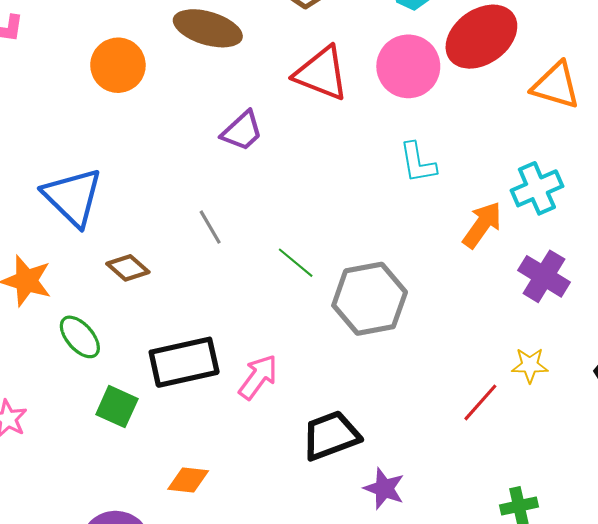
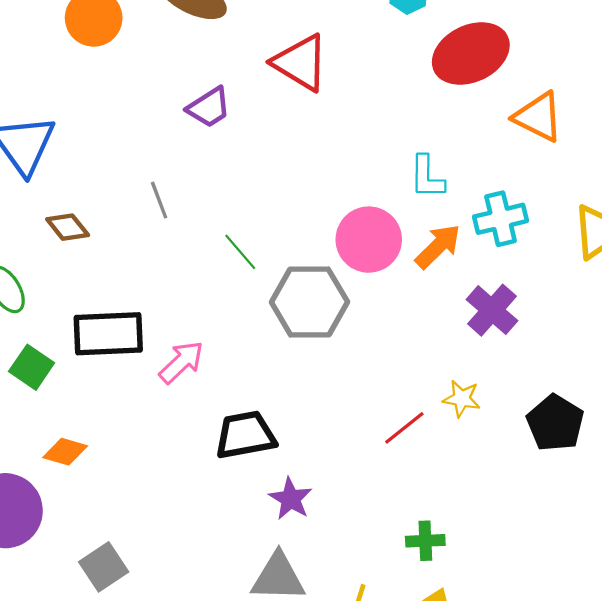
pink circle: (408, 66) -> (369, 240), moved
cyan L-shape: (418, 163) -> (427, 177), moved
orange diamond: (188, 480) -> (65, 452), moved

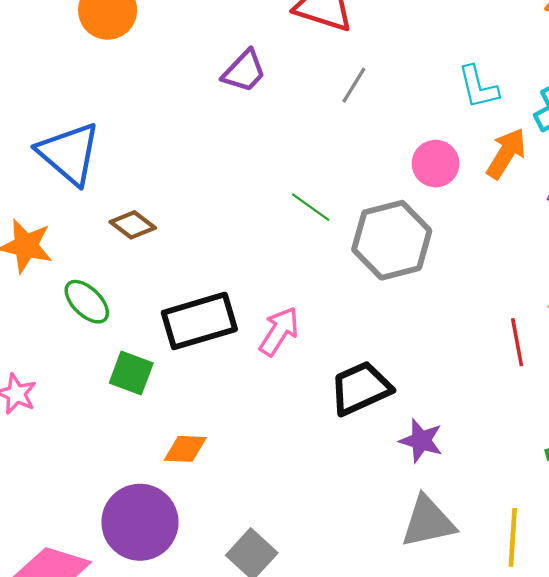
gray line: (159, 200) -> (354, 85), moved, turned 66
pink circle: (369, 240) -> (436, 164), size x0.7
red line: (404, 428) -> (517, 342), turned -48

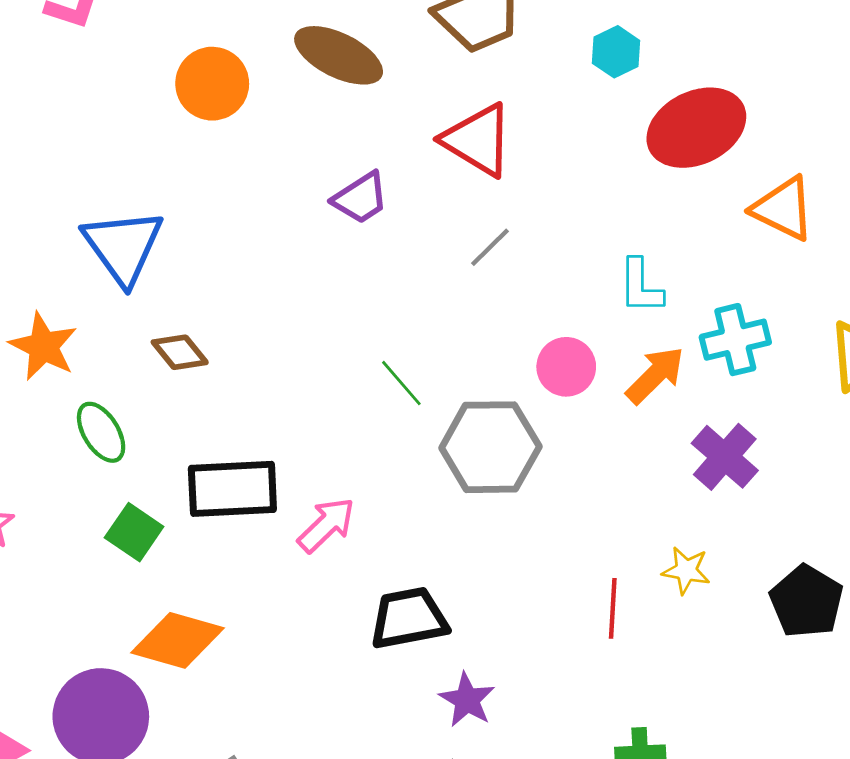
orange diamond: (185, 449) -> (178, 640), size x1.6

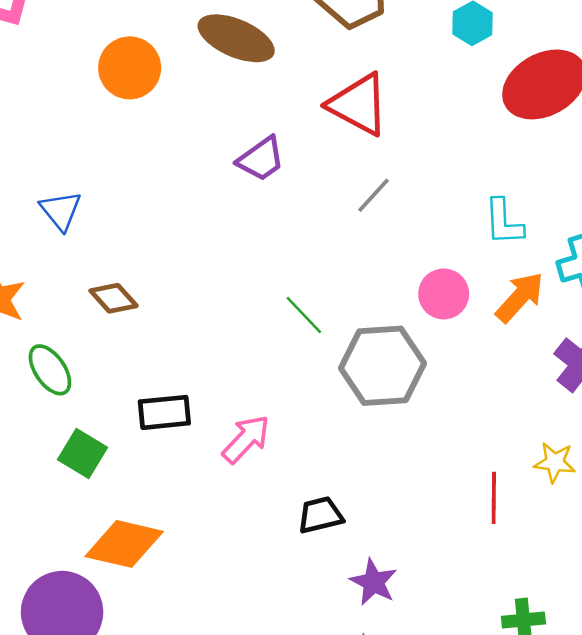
blue triangle: (123, 247) -> (61, 211), size x0.6
black rectangle: (232, 489) -> (164, 412), size x0.7
black trapezoid: (409, 618) -> (320, 515), size x0.7

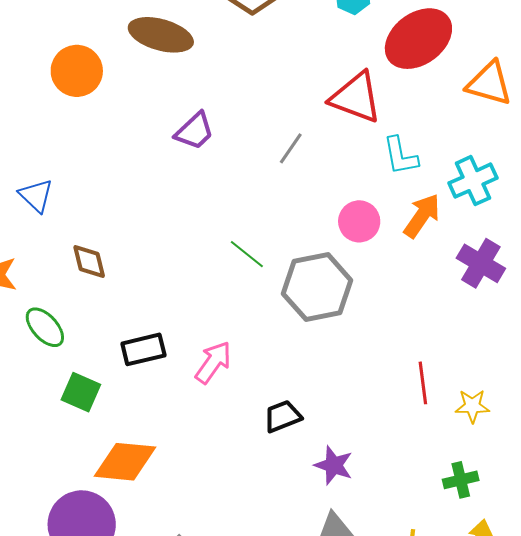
red triangle: (358, 104) -> (356, 97), moved
brown diamond: (114, 298) -> (89, 261), turned 36
yellow star: (555, 462) -> (472, 406), moved

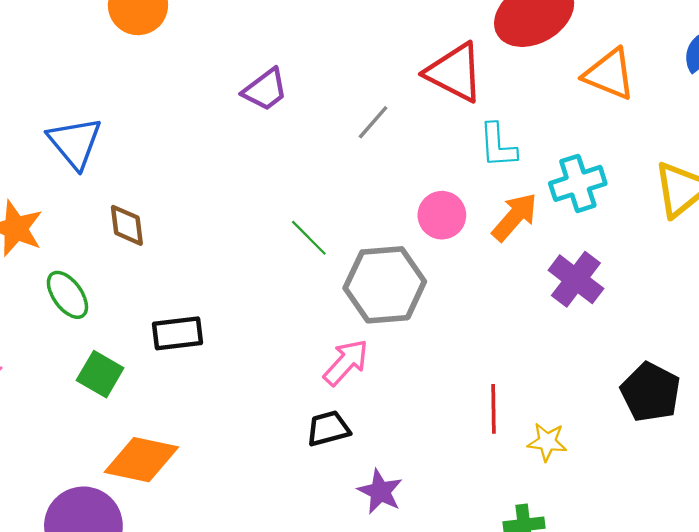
blue triangle: (36, 196) -> (75, 143), size x1.4
pink arrow: (213, 362) -> (346, 362), moved

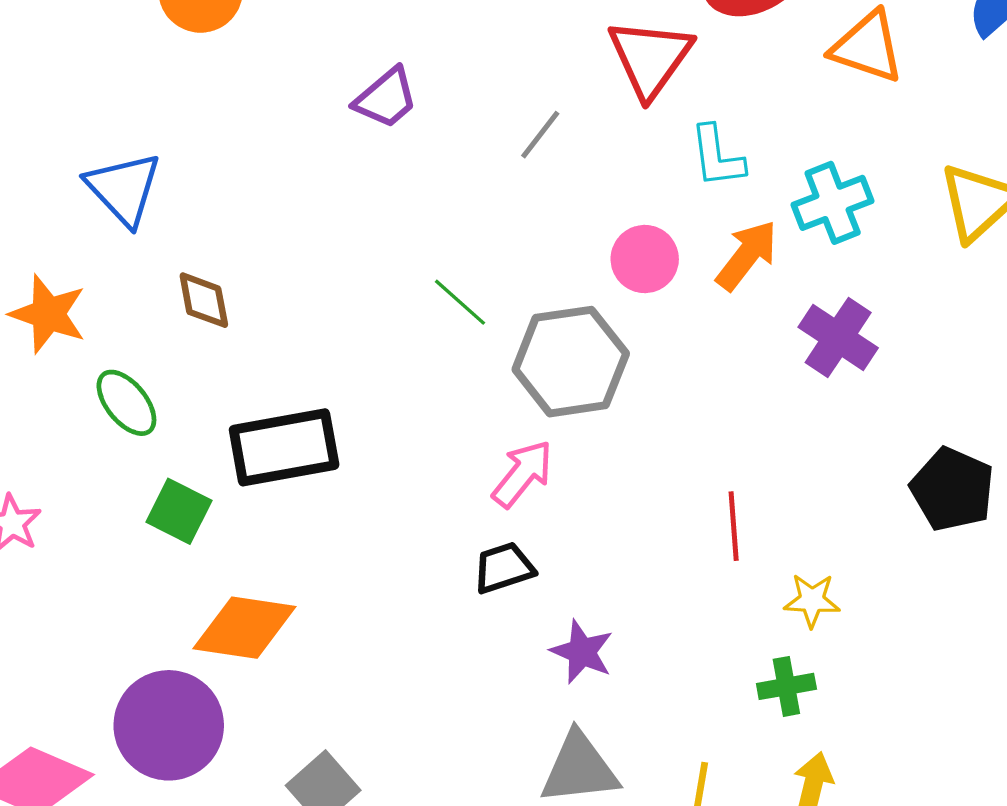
red triangle: (454, 73) -> (650, 58), turned 42
black rectangle: (177, 333) -> (284, 447), size x1.5
yellow star: (547, 442) -> (812, 600), moved

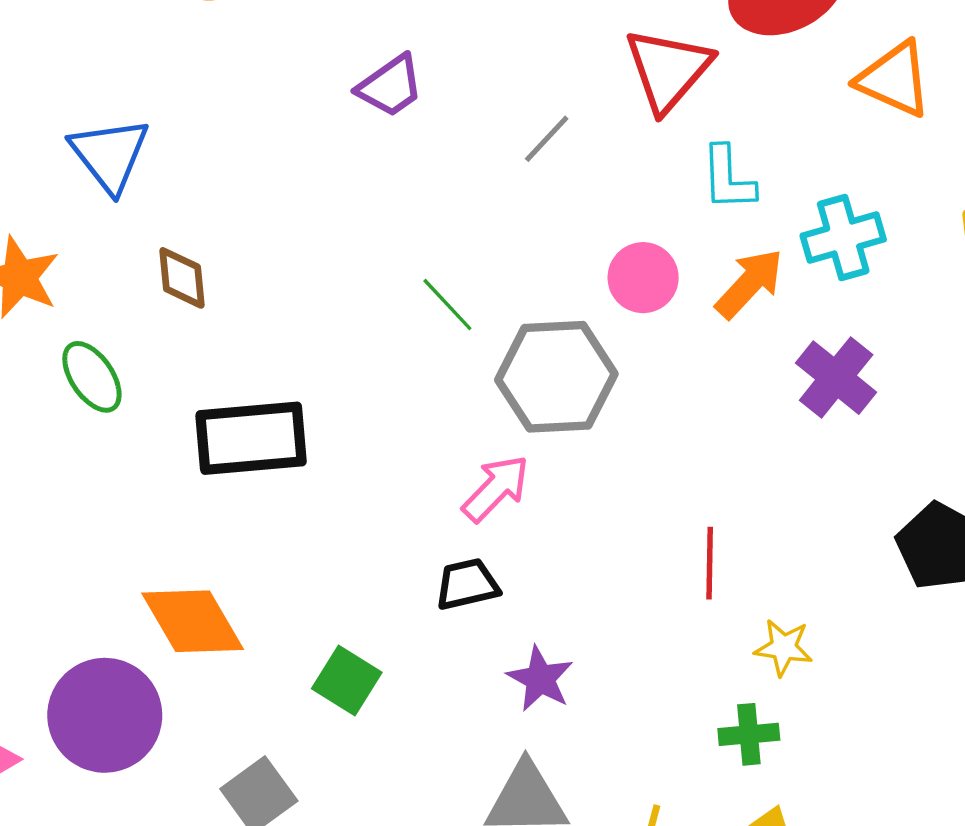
green square: (179, 511) -> (347, 681), moved
orange diamond: (244, 628) -> (193, 621), turned 46

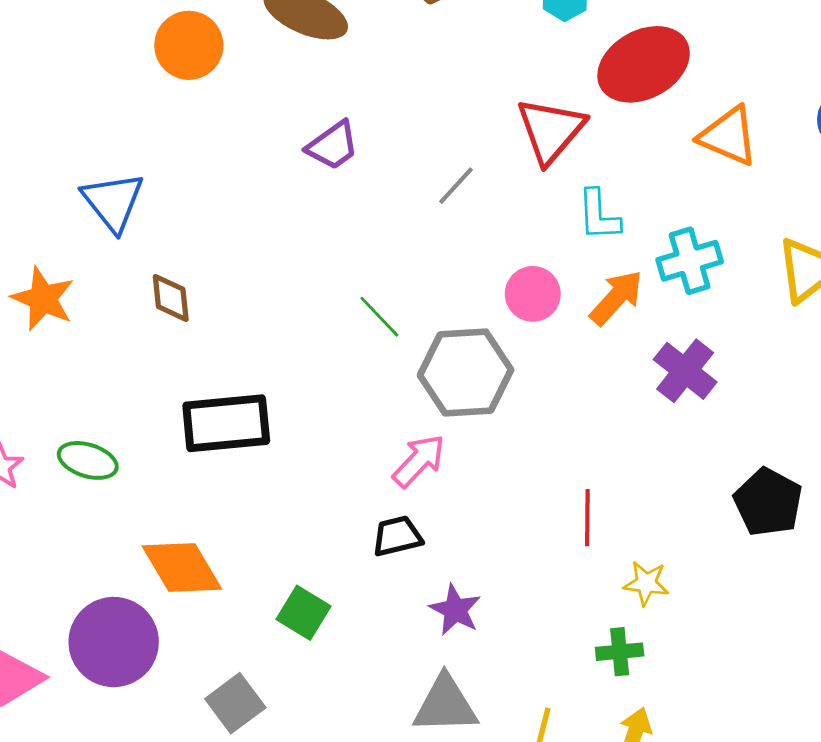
green ellipse: (92, 377) -> (88, 460), moved, turned -38

